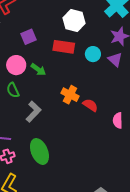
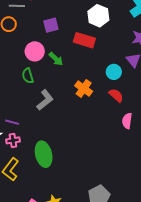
cyan circle: (93, 54) -> (114, 72), moved
red semicircle: (90, 105) -> (116, 95), moved
green ellipse: (39, 151) -> (44, 154), moved

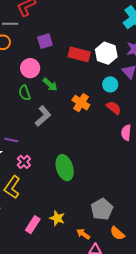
white hexagon: (98, 16) -> (106, 53), moved
green arrow: (56, 59) -> (50, 84), moved
pink cross: (13, 140) -> (24, 162), moved, turned -32
green ellipse: (44, 154) -> (65, 168), moved

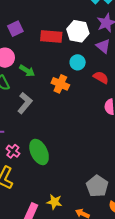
cyan circle: (110, 84) -> (78, 62), moved
red semicircle: (114, 108) -> (101, 77), moved
green ellipse: (65, 168) -> (39, 152), moved

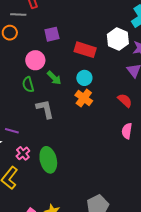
white hexagon: (78, 31) -> (118, 39), moved
cyan circle: (78, 62) -> (84, 78), moved
gray L-shape: (25, 103) -> (45, 109), turned -65

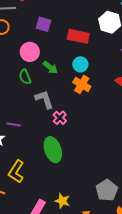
purple square: (52, 34) -> (44, 24), turned 35
pink cross: (23, 153) -> (60, 118), moved

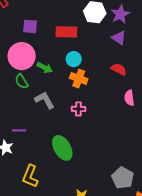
pink circle: (30, 52) -> (22, 56), size x1.4
pink cross: (60, 118) -> (78, 109), moved, turned -32

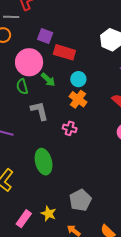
red rectangle: (66, 32) -> (64, 52), moved
gray pentagon: (123, 178) -> (80, 200), moved

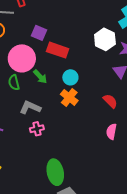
gray L-shape: (39, 111) -> (30, 107), turned -55
pink cross: (70, 128) -> (37, 129), moved, turned -32
green ellipse: (44, 162) -> (55, 172), moved

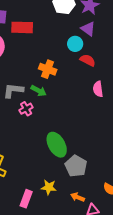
green arrow: (40, 77) -> (39, 91), moved
cyan circle: (70, 77) -> (75, 44), moved

